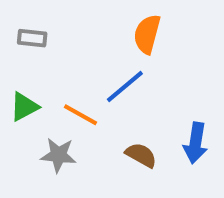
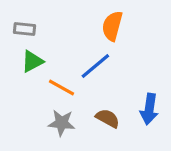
green triangle: (24, 107) -> (32, 61), moved
gray star: (58, 155) -> (62, 123), moved

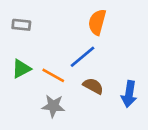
green triangle: (32, 61) -> (21, 69), moved
brown semicircle: (108, 118) -> (93, 86), moved

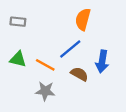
green triangle: (21, 69) -> (18, 59), turned 42
blue arrow: (129, 94) -> (102, 61), moved

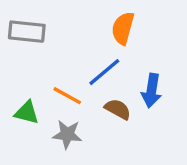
gray rectangle: (18, 22) -> (27, 32), size x1.5
green triangle: (18, 59) -> (27, 113), moved

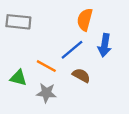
blue arrow: (152, 91) -> (105, 45), moved

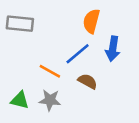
green triangle: (18, 78) -> (20, 100), moved

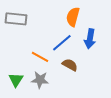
green triangle: (20, 100) -> (16, 80), turned 49

